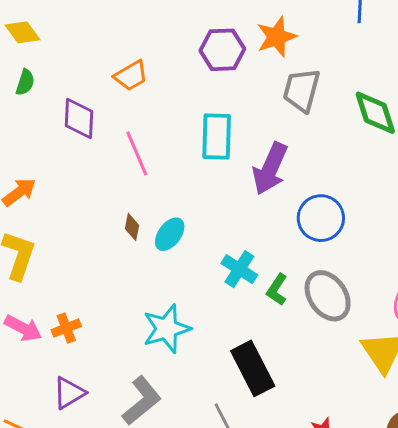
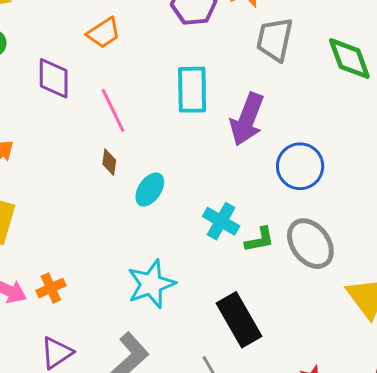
brown diamond: (132, 227) -> (109, 162), moved
green L-shape: (277, 289) -> (260, 240), turned -132

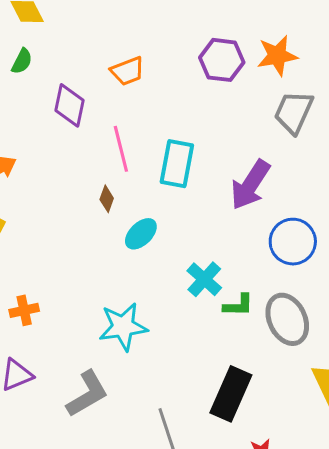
cyan rectangle: (192, 90) -> (177, 164), moved
black rectangle: (239, 320) -> (231, 394), moved, turned 42

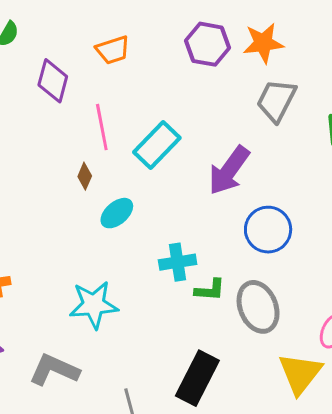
cyan rectangle: (177, 164) -> (157, 145), turned 30
cyan cross: (204, 279) -> (178, 262), turned 36
gray L-shape: (87, 394) -> (54, 370), turned -129

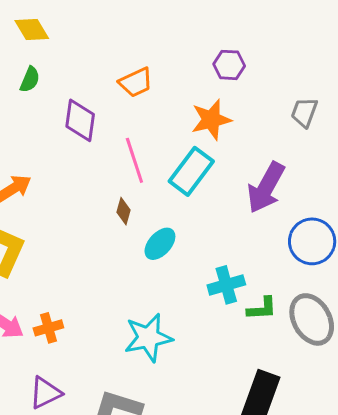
orange star: (263, 43) -> (211, 120), moved
purple hexagon: (208, 44) -> (229, 65), size x0.7
gray trapezoid: (276, 100) -> (304, 112), size x0.7

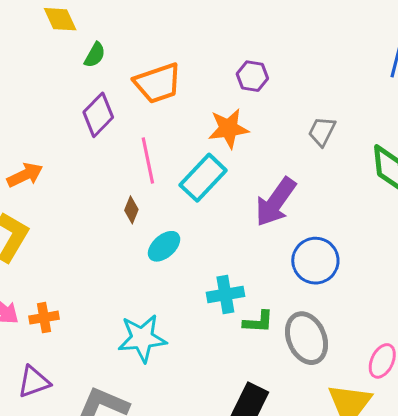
green semicircle: (30, 79) -> (95, 55), moved
orange trapezoid: (136, 82) -> (158, 83), size x1.4
purple diamond: (80, 120) -> (98, 115), turned 30

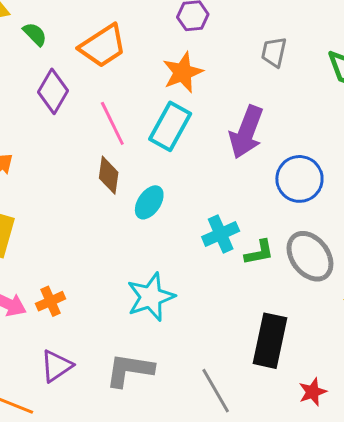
green semicircle: (95, 55) -> (35, 34), turned -60
brown diamond: (131, 210) -> (109, 175), size x1.4

